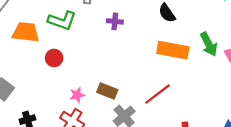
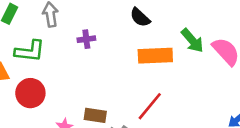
red circle: (54, 58) -> (30, 93), size x1.5

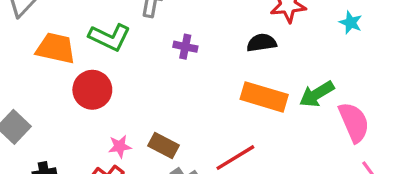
black semicircle: (140, 17) -> (262, 43), turned 110
green arrow: (192, 41) -> (317, 94), turned 80

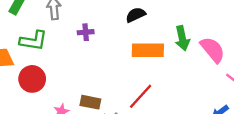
green arrow: (317, 94) -> (182, 38), turned -55

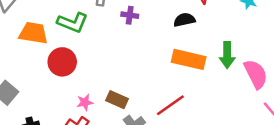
purple cross: (86, 32) -> (130, 15), moved

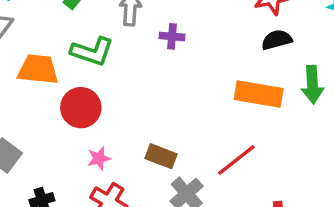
black semicircle: (184, 20) -> (277, 40), moved
pink star: (85, 102) -> (99, 158), moved

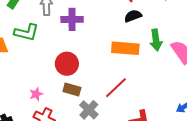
purple cross: (172, 36) -> (72, 19), size x1.5
red circle: (81, 108) -> (67, 64), moved

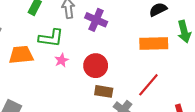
purple cross: (72, 19) -> (96, 20), turned 30
pink star: (36, 94) -> (62, 60), moved

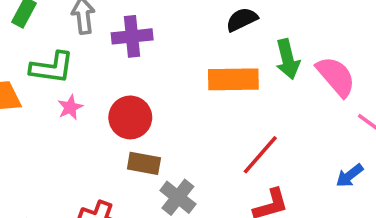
purple cross: (96, 20) -> (132, 36), turned -30
red line: (148, 85) -> (260, 155), moved

